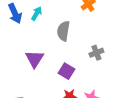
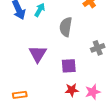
purple square: (66, 71) -> (69, 66), turned -35

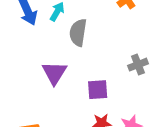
gray semicircle: (66, 27) -> (78, 32), moved

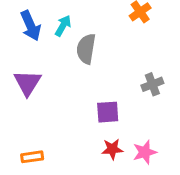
purple triangle: (54, 73) -> (28, 83), moved

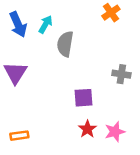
gray cross: (152, 84) -> (121, 74), turned 30
red star: (112, 149) -> (87, 129), turned -30

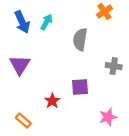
gray semicircle: (65, 44) -> (80, 39), moved
red star: (87, 129) -> (52, 101), moved
orange rectangle: (19, 136) -> (23, 121), turned 49

